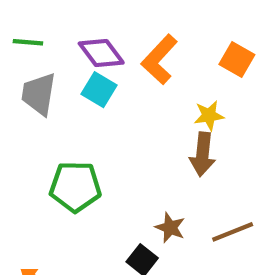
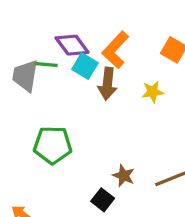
green line: (28, 42) -> (46, 64), moved
cyan square: (99, 90) -> (85, 66), moved
brown arrow: (202, 154) -> (107, 84), moved

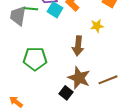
brown arrow: (107, 84) -> (78, 46), moved
brown star: (124, 176) -> (79, 78), size x1.6

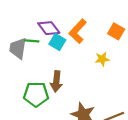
brown arrow: (78, 46) -> (56, 81), moved

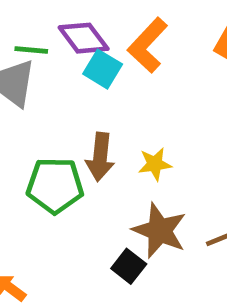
green line: (32, 41) -> (31, 50), moved
yellow star: (102, 59) -> (155, 164), moved

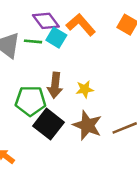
orange L-shape: (148, 45) -> (81, 25), turned 96
green line: (31, 50) -> (33, 41), moved
black square: (129, 266) -> (49, 124), moved, size x1.6

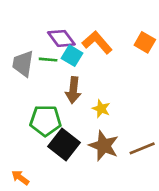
brown arrow: (55, 85) -> (73, 90), moved
yellow star: (85, 89) -> (101, 109), turned 30

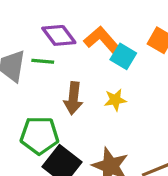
cyan square: (72, 56) -> (123, 56), moved
yellow star: (101, 109) -> (115, 100), moved, turned -30

